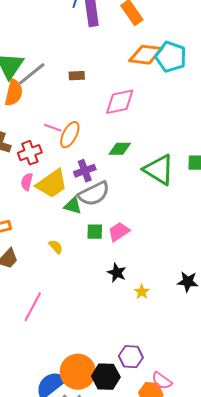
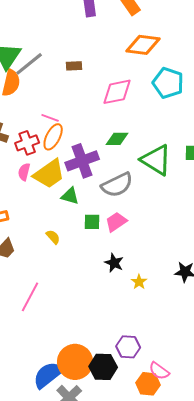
cyan pentagon: (171, 57) -> (168, 83), moved
orange ellipse: (70, 135) -> (53, 137), moved
purple cross: (85, 171) -> (82, 161), size x1.5
gray semicircle: (94, 194) -> (117, 185), moved

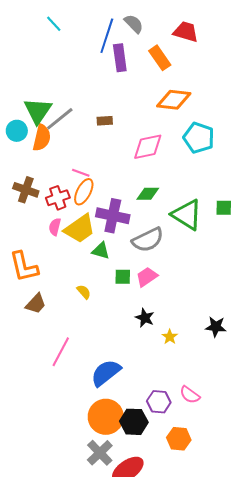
purple cross: (82, 161) -> (113, 216), turned 32
pink semicircle: (159, 371) -> (190, 395), moved
blue semicircle: (48, 375) -> (106, 373), moved

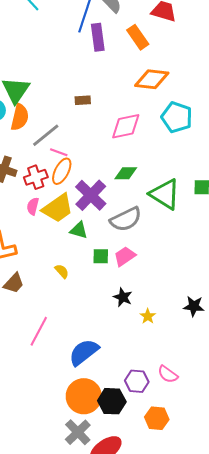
gray line: (60, 119) -> (46, 135), moved
purple cross: (113, 216) -> (91, 195), turned 32

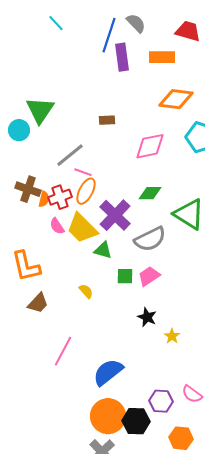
orange rectangle: (138, 37) -> (162, 57), turned -55
orange semicircle: (20, 117) -> (44, 199), moved, size x0.6
pink semicircle: (33, 206) -> (57, 226), turned -48
yellow trapezoid: (58, 208) -> (82, 228), turned 80

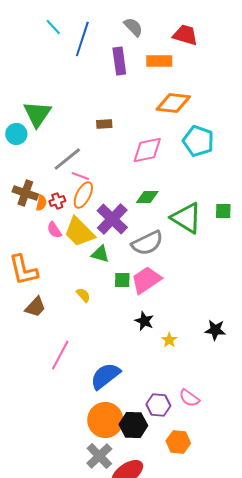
blue line: (109, 35) -> (82, 39), moved
red cross: (60, 197) -> (57, 201), size x0.7
pink trapezoid: (149, 276) -> (146, 280), size x1.4

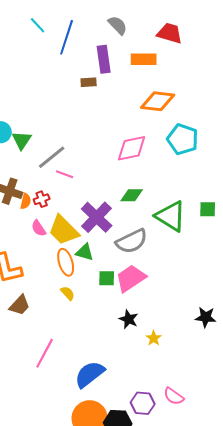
green triangle: (37, 114) -> (22, 140), moved, size x0.7
brown rectangle: (104, 124) -> (89, 82), moved
orange ellipse: (83, 195) -> (66, 262), moved, turned -44
black star: (215, 330) -> (206, 317), moved

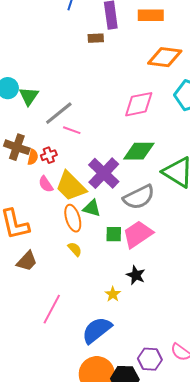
green diamond: (132, 195) -> (139, 151), size x1.4
yellow star: (154, 338) -> (113, 294), moved

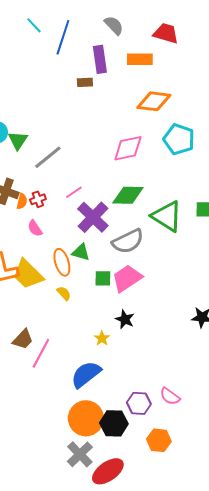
pink line: (72, 130) -> (74, 192), moved, turned -54
yellow trapezoid: (71, 186) -> (28, 274), moved
brown trapezoid: (27, 261) -> (23, 339), moved

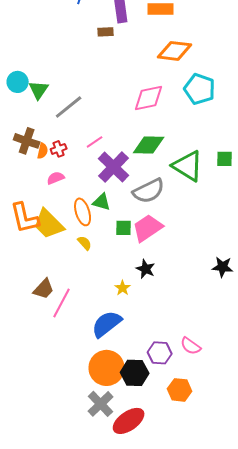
pink semicircle: (35, 228) -> (56, 178), turned 102

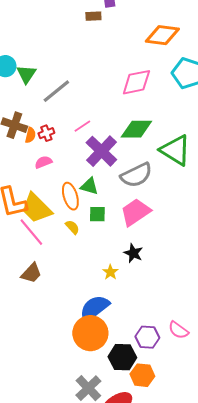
green square: (124, 228) -> (97, 214), moved
pink line: (62, 303) -> (31, 232), moved, turned -68
orange circle: (107, 368) -> (90, 333), moved
orange hexagon: (180, 390) -> (142, 375), moved

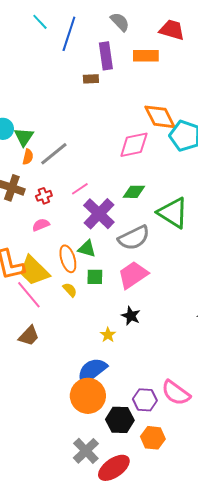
orange diamond: (162, 35) -> (160, 117), moved, turned 56
green diamond: (136, 129) -> (134, 192), size x0.7
orange semicircle: (30, 135) -> (28, 157), moved
pink semicircle: (178, 330) -> (176, 393), size x1.4
orange hexagon: (142, 375) -> (153, 438), moved

